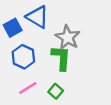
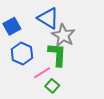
blue triangle: (37, 17) -> (48, 18), moved
pink line: (28, 88) -> (42, 73), moved

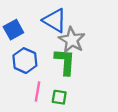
pink line: (42, 73) -> (37, 91), moved, turned -48
green square: (52, 86) -> (59, 97), turned -32

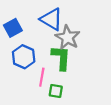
pink line: (37, 91) -> (42, 77), moved

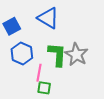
gray star: (68, 37) -> (76, 55), moved
green square: (56, 91) -> (44, 88), moved

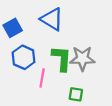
gray star: (76, 55) -> (82, 58), turned -30
green square: (44, 88) -> (76, 94), moved

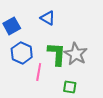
blue triangle: (52, 19) -> (48, 18), size x0.7
gray star: (82, 58) -> (76, 54), turned 30

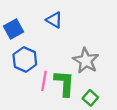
green L-shape: (57, 54) -> (64, 83), moved
green square: (70, 87) -> (90, 98), moved, turned 32

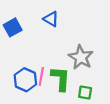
blue hexagon: (25, 59) -> (25, 80), moved
green square: (90, 98) -> (85, 92), turned -32

